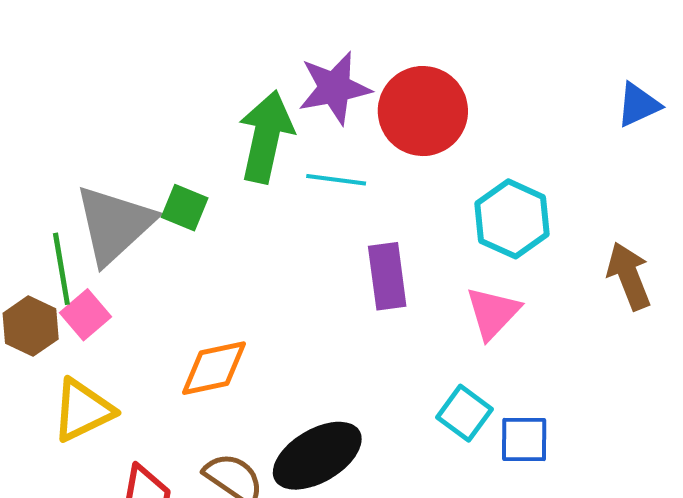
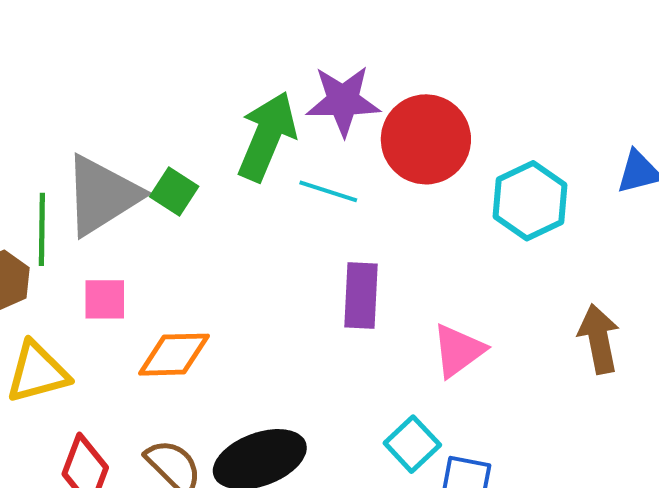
cyan hexagon: (512, 219) -> (530, 201), moved
pink square: (86, 315) -> (105, 299), moved, turned 30

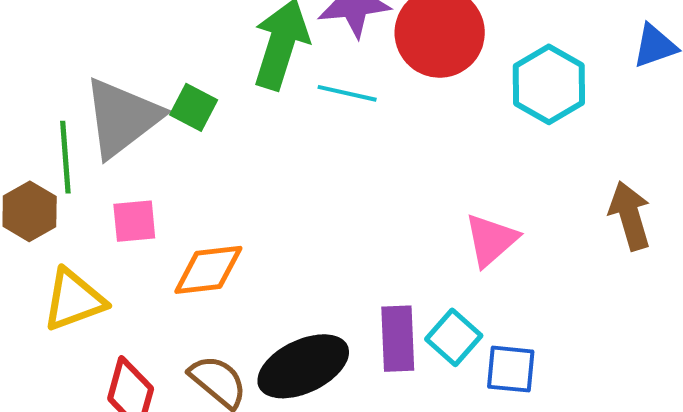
purple rectangle: (361, 295) -> (398, 339), moved

